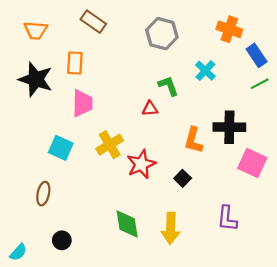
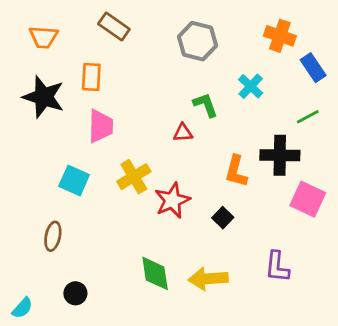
green line: (260, 84) -> (308, 117), moved
yellow arrow: (171, 228) -> (208, 279), turned 84

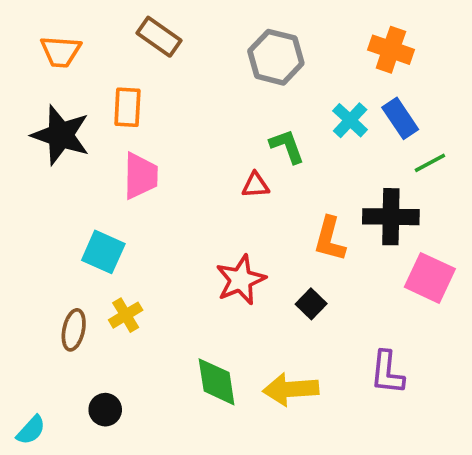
blue rectangle: (313, 68) -> (400, 118), moved
yellow cross: (134, 177) -> (126, 315), moved, size x0.7

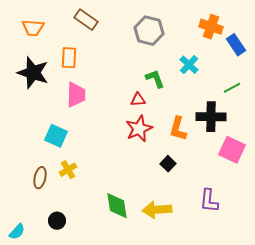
blue rectangle: (400, 118) -> (236, 45), moved
red star: (241, 280) -> (139, 129), moved

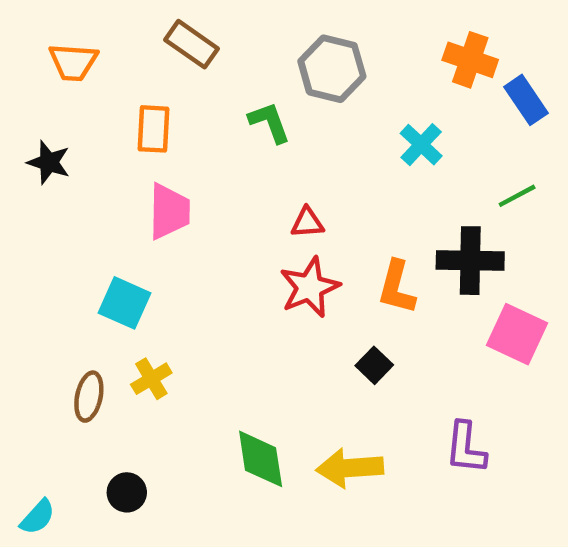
black star: (33, 73) -> (49, 162), moved, size x0.6
green L-shape: (155, 79) -> (270, 122), moved

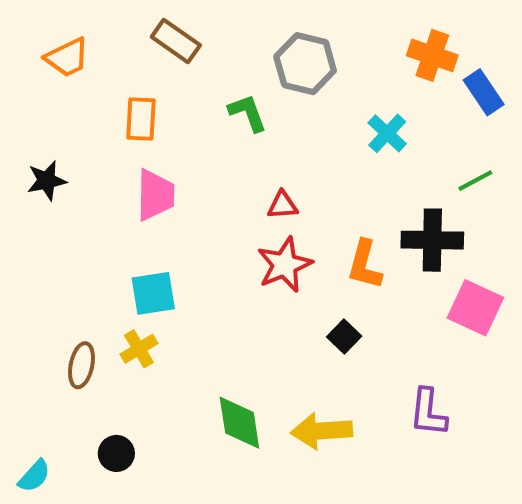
orange trapezoid: (73, 62) -> (67, 57), turned -30
black star: (49, 162) -> (47, 181), moved, turned -30
cyan square: (125, 303) -> (153, 293), moved, turned -33

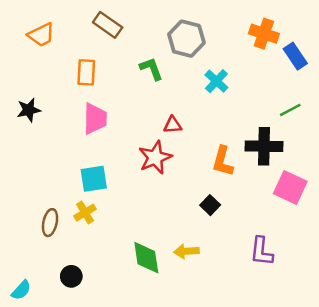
cyan cross: (387, 133) -> (216, 81), moved
red star: (285, 265) -> (155, 157), moved
yellow arrow: (322, 431) -> (186, 251), moved, size x0.7

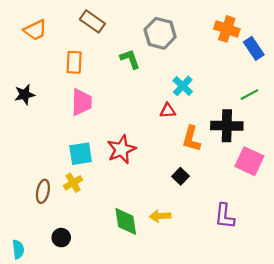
cyan cross: (216, 81) -> (183, 86), moved
red triangle: (173, 125) -> (168, 111), moved
red star: (155, 157) -> (121, 149), moved
cyan semicircle: (21, 290) -> (18, 249), turned -48

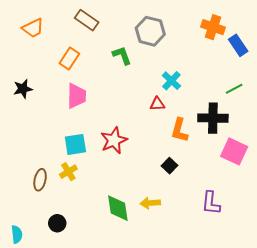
orange rectangle: (74, 62) -> (69, 58), turned 30

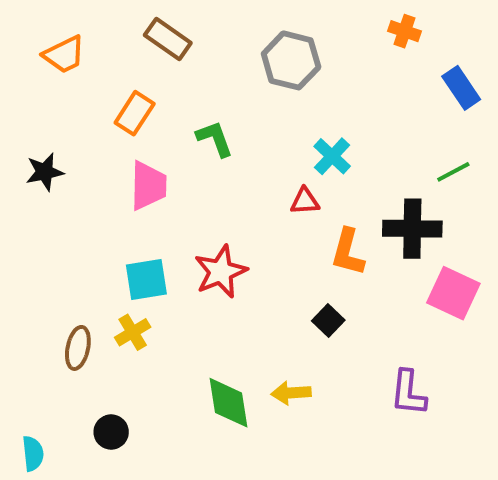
orange cross: (213, 27) -> (404, 31), moved, size x0.7
green L-shape: (122, 55) -> (215, 139), moved

